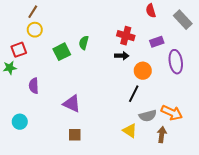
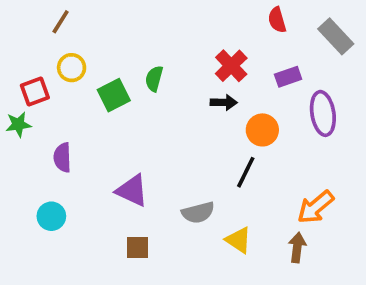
yellow circle: (35, 30) -> (72, 68), moved
red cross: (126, 36) -> (231, 66), turned 30
orange arrow: (172, 113) -> (316, 207), turned 115
gray semicircle: (148, 116) -> (198, 213), moved
cyan circle: (20, 122) -> (51, 216), moved

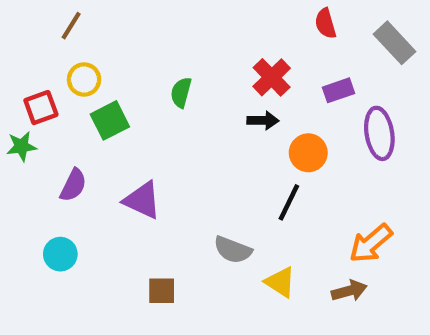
green square: (114, 95) -> (110, 120), moved
purple semicircle: (62, 158) -> (73, 185), turned -152
purple triangle: (132, 191) -> (142, 200), moved
gray semicircle: (198, 213) -> (233, 250), turned 36
brown arrow: (297, 247) -> (349, 291), turned 68

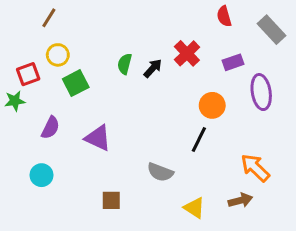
black arrow: (263, 120) -> (153, 68), moved, turned -48
orange arrow: (371, 243) -> (255, 168), turned 84
yellow triangle: (280, 282) -> (194, 208), moved

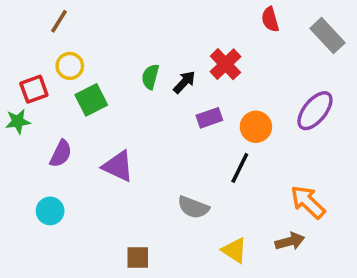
purple rectangle: (233, 62) -> (209, 118), moved
purple ellipse: (261, 92) -> (315, 111), turned 48
brown square: (111, 200) -> (138, 257), moved

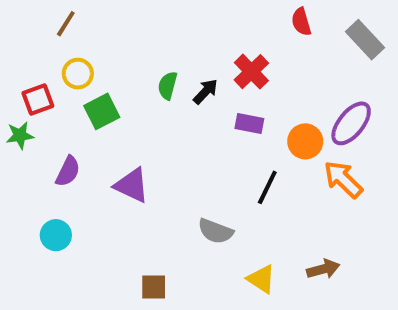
purple rectangle: (209, 118) -> (249, 123), moved, turned 30
orange circle: (256, 127) -> (305, 141), moved
orange arrow: (308, 202) -> (343, 179), moved

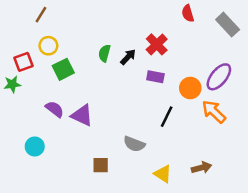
purple semicircle: (68, 171) -> (55, 109), moved, turned -78
brown square: (154, 287) -> (101, 165), moved

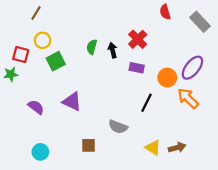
black arrow: (128, 57) -> (113, 50), turned -56
red square: (24, 62) -> (21, 55), turned 35
purple semicircle: (55, 109) -> (36, 107), moved
cyan circle: (35, 147) -> (40, 152), moved
yellow triangle: (163, 174) -> (153, 148), moved

